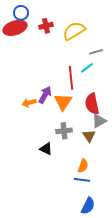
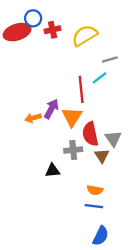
blue circle: (21, 13) -> (33, 18), moved
red semicircle: (92, 104) -> (90, 134), moved
gray triangle: (99, 121) -> (113, 139), turned -35
black triangle: (46, 149) -> (53, 171), turned -32
orange semicircle: (83, 166) -> (95, 190), turned 80

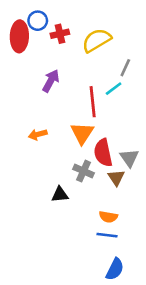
red ellipse: (17, 32) -> (19, 36), turned -70
gray line: (110, 60) -> (125, 68), turned -49
purple arrow: (51, 109) -> (51, 81), moved
gray cross: (73, 150) -> (83, 171), turned 30

